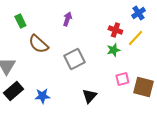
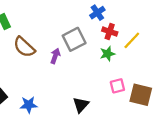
blue cross: (138, 13) -> (97, 13), moved
purple arrow: (67, 19) -> (55, 56), moved
gray square: (74, 59) -> (74, 39), moved

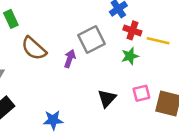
yellow line: (132, 40) -> (158, 41), turned 60
blue star: (29, 105) -> (53, 120), moved
black triangle: (81, 105) -> (107, 98), moved

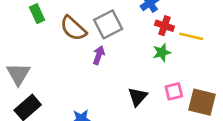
gray square: (91, 39) -> (108, 24), moved
brown semicircle: (34, 48) -> (73, 28), moved

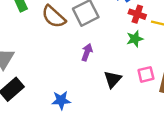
purple arrow: (99, 55) -> (87, 52), moved

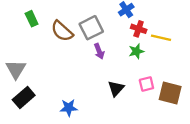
purple arrow: (87, 52) -> (99, 51), moved, turned 140

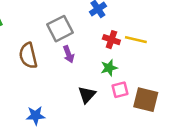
red cross: (139, 29) -> (111, 40), moved
brown semicircle: (62, 31) -> (28, 56), moved, turned 35
green star: (136, 51) -> (109, 68), moved

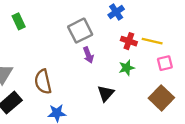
brown semicircle: (28, 56) -> (43, 82), moved
pink square: (120, 90) -> (165, 63), moved
brown square: (146, 100) -> (161, 98), turned 30

